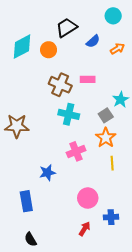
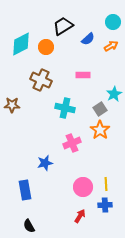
cyan circle: (113, 16) -> (113, 22), moved
brown cross: (60, 85) -> (41, 80), moved
brown star: (17, 126) -> (12, 105), moved, size x0.7
yellow line: (112, 163) -> (106, 184), moved

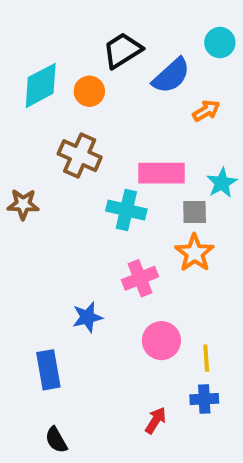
blue semicircle: (88, 39) -> (171, 76), size x1.5
orange arrow: (111, 46) -> (206, 111), moved
pink rectangle: (83, 75) -> (161, 173), moved, size x1.6
gray square: (100, 109) -> (195, 212), turned 32
pink circle: (83, 187) -> (161, 341), moved

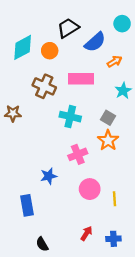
pink rectangle: (161, 173) -> (81, 79), moved
cyan star: (222, 183) -> (123, 91), moved
gray square: (195, 212) -> (108, 118), turned 32
blue cross: (204, 399) -> (113, 239), moved
black semicircle: (56, 440) -> (42, 244), moved

